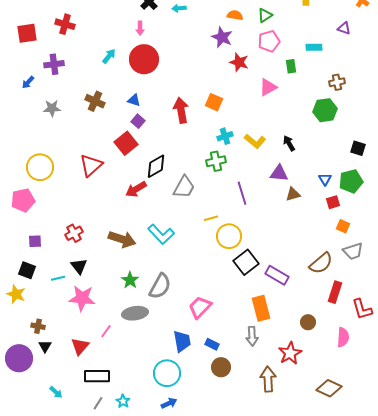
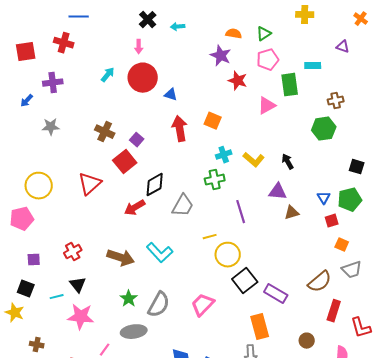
green rectangle: (291, 66) -> (290, 85), size x1.6
blue triangle: (134, 100) -> (171, 95), moved
brown cross: (95, 101) -> (105, 132), moved
pink trapezoid: (200, 307) -> (203, 305), moved

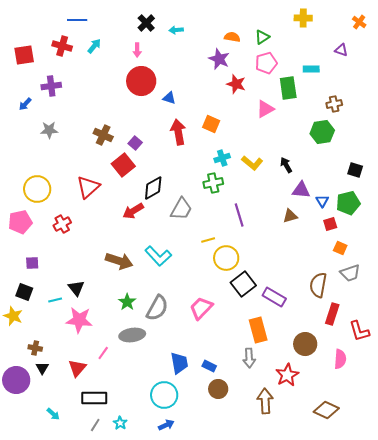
cyan arrow: (108, 75) -> (94, 46), moved
purple triangle: (278, 192) -> (301, 190), moved
red cross: (73, 252) -> (62, 224), moved
brown semicircle: (320, 282) -> (318, 285), turned 140
brown circle: (307, 341) -> (305, 344), size x1.5

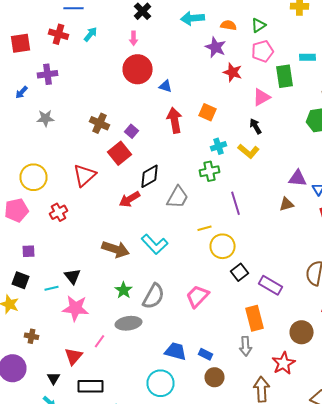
cyan arrow: (176, 30) -> (192, 18), moved, size x1.6
black arrow: (286, 165) -> (256, 126), moved
black square: (243, 284) -> (240, 272), size x0.7
blue trapezoid: (179, 363) -> (176, 351), turned -65
black triangle: (42, 368) -> (54, 378), moved

